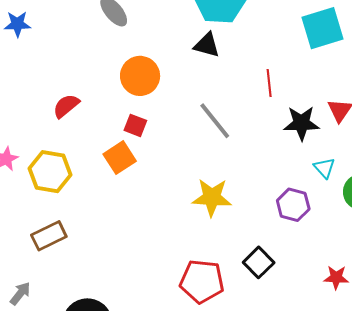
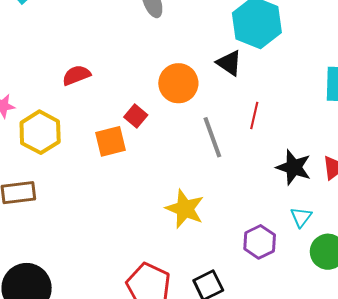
orange circle: (140, 76) -> (178, 83), moved
red line: (269, 83) -> (254, 116), moved

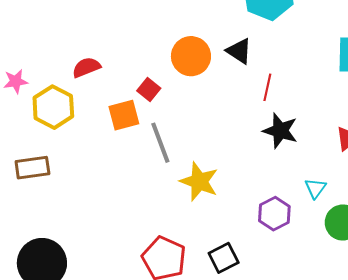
black triangle: (229, 63) -> (239, 51), moved
red semicircle: (76, 75) -> (86, 67), moved
gray line: (212, 137) -> (160, 143), moved
black star: (294, 167) -> (280, 131), moved

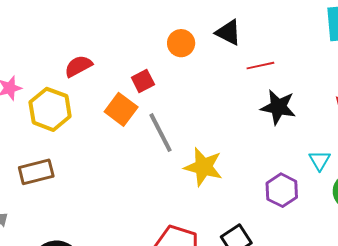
orange circle: (191, 56) -> (181, 43), size x0.7
red line: (267, 87) -> (260, 66), turned 72
red square: (149, 89) -> (143, 81), turned 30
orange square: (124, 115) -> (121, 109), turned -32

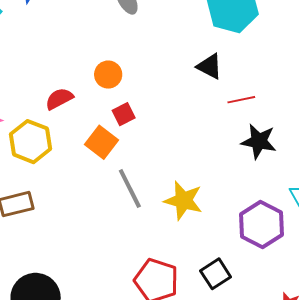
orange circle: (181, 43) -> (108, 75), moved
gray line: (160, 133) -> (130, 188), moved
purple hexagon: (282, 190) -> (262, 225), size x1.4

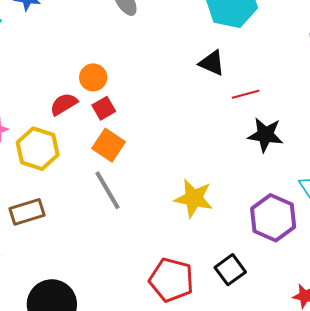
orange circle: (108, 75) -> (93, 77), moved
red square: (124, 114) -> (104, 108), moved
gray line: (130, 188) -> (107, 190), moved

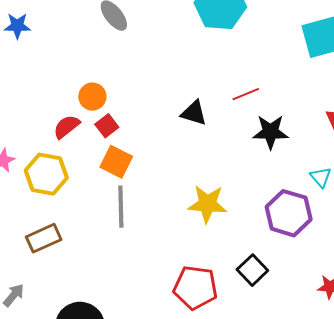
black triangle: (212, 63) -> (194, 113), moved
gray line: (107, 190) -> (121, 207), turned 36

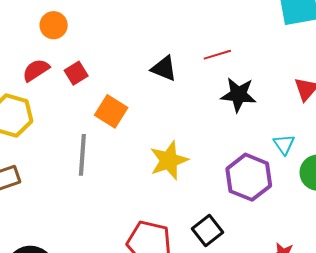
orange circle: (92, 97) -> (54, 25), moved
orange square: (116, 162) -> (111, 111), moved
yellow star: (207, 204) -> (169, 160), turned -30

